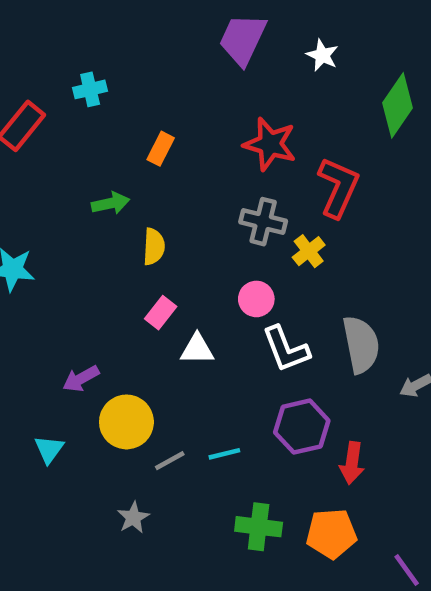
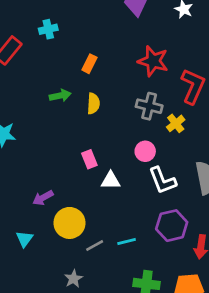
yellow semicircle: (154, 247) -> (93, 104), moved
pink rectangle: (161, 313) -> (89, 159), turned -60

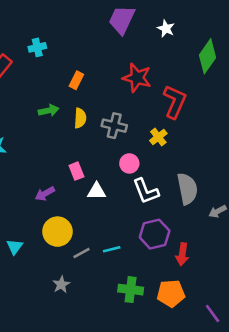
gray cross: (149, 106) -> (114, 126), moved
purple arrow: (43, 198) -> (45, 194), moved

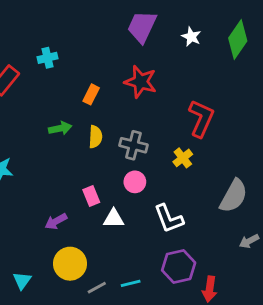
green diamond: (208, 56) -> (238, 39), moved
red star: (137, 78) -> (141, 82), moved
pink circle: (129, 163) -> (135, 182), moved
gray semicircle: (187, 189) -> (234, 196), moved, turned 40

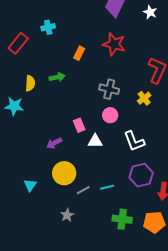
yellow semicircle: (95, 137) -> (30, 83), moved

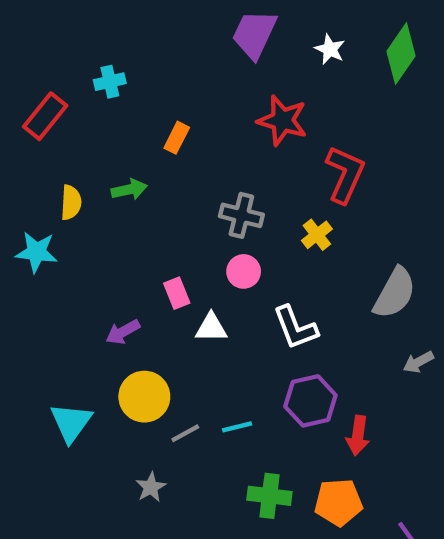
red star: (114, 44) -> (282, 120), moved
cyan triangle: (30, 185) -> (71, 422), size x1.5

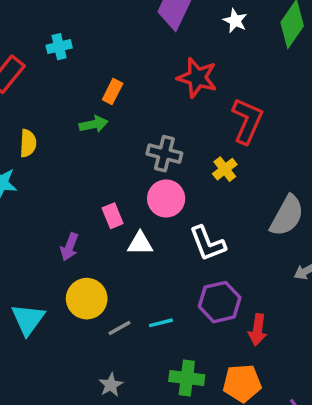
green arrow: (129, 190) -> (94, 124), moved
pink circle: (244, 271) -> (166, 198), size x1.4
purple arrow: (123, 332) -> (69, 247), turned -40
gray star: (151, 487) -> (111, 385), moved

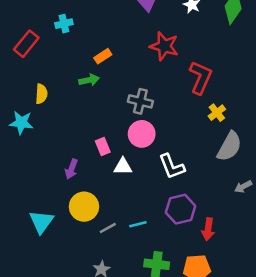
orange rectangle: (113, 91) -> (103, 56), turned 30
yellow cross: (225, 169) -> (217, 113), moved

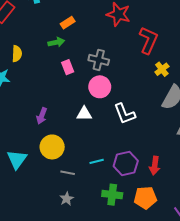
pink rectangle: (103, 146) -> (68, 67), moved
purple hexagon: (181, 209) -> (126, 164), moved
gray line: (108, 228) -> (68, 173), moved, turned 40

